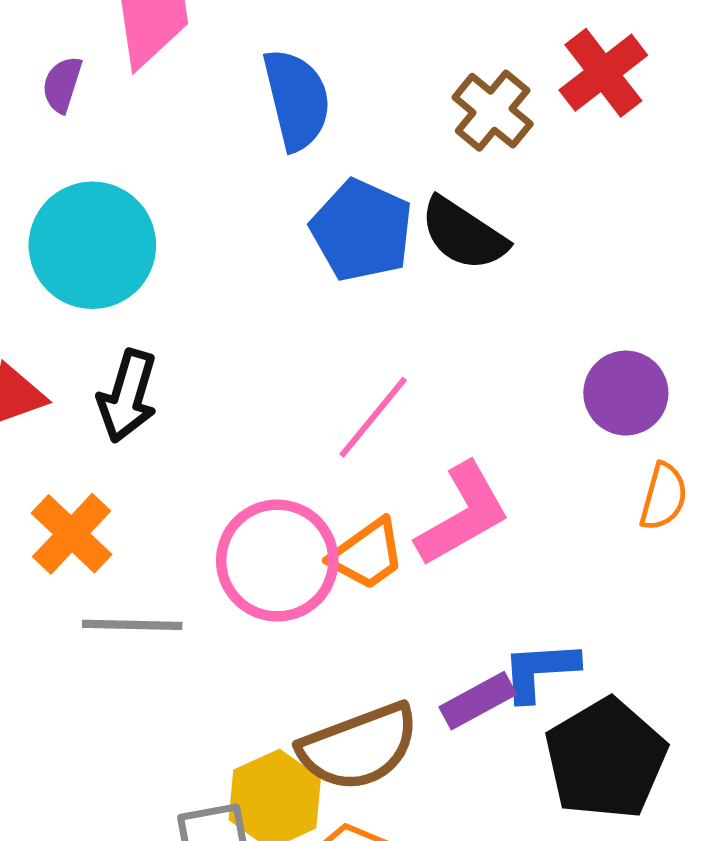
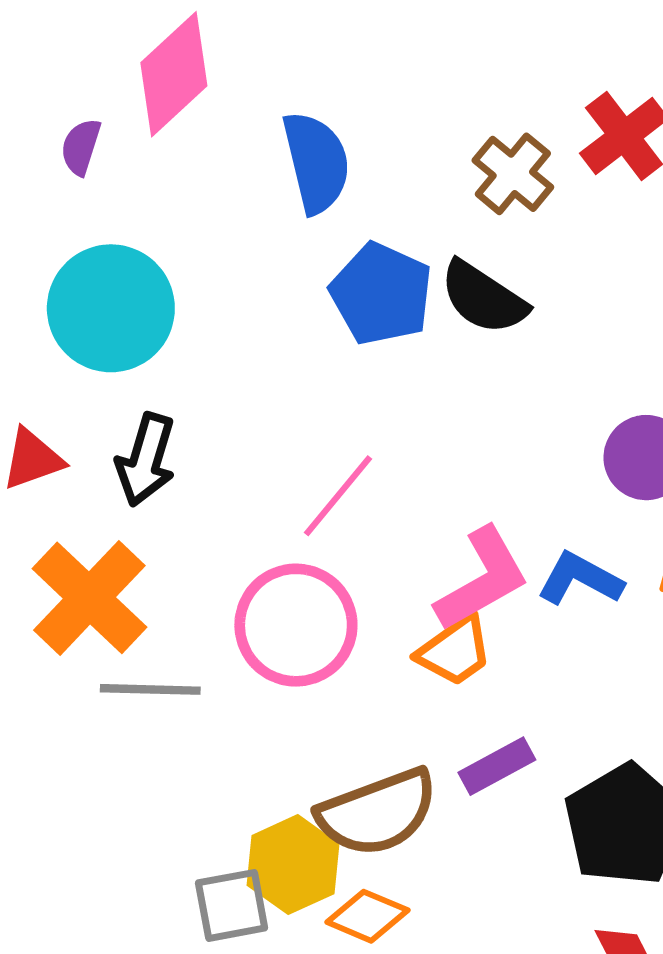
pink line: (373, 417) -> (338, 496), moved
orange cross: (72, 534) -> (89, 598), size x1.4
orange trapezoid: (367, 554) -> (455, 651), moved
blue L-shape: (540, 671) -> (580, 579), moved, turned 32

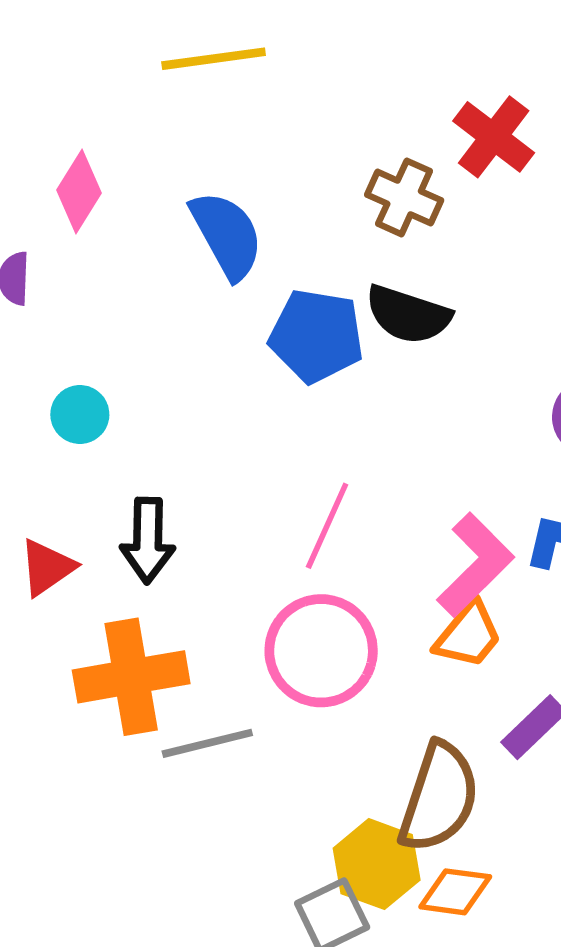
pink diamond: (174, 74) -> (79, 191), size x0.7
cyan circle: (111, 308) -> (80, 414), size x0.5
orange cross: (89, 598) -> (131, 677), turned -38
brown semicircle: (377, 812) -> (439, 797), turned -36

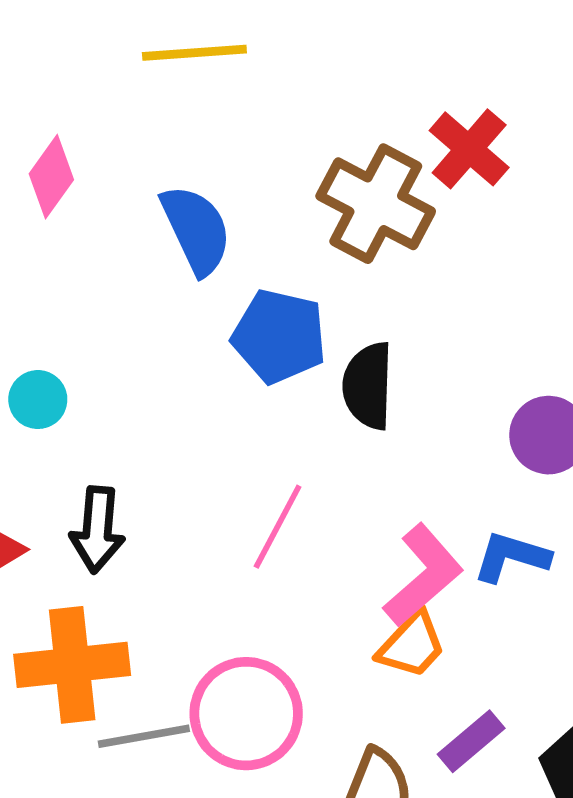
brown cross: (404, 197) -> (376, 204), size x1.5
black semicircle: (408, 315) -> (368, 386), moved, turned 70
pink circle: (321, 651) -> (246, 714), moved

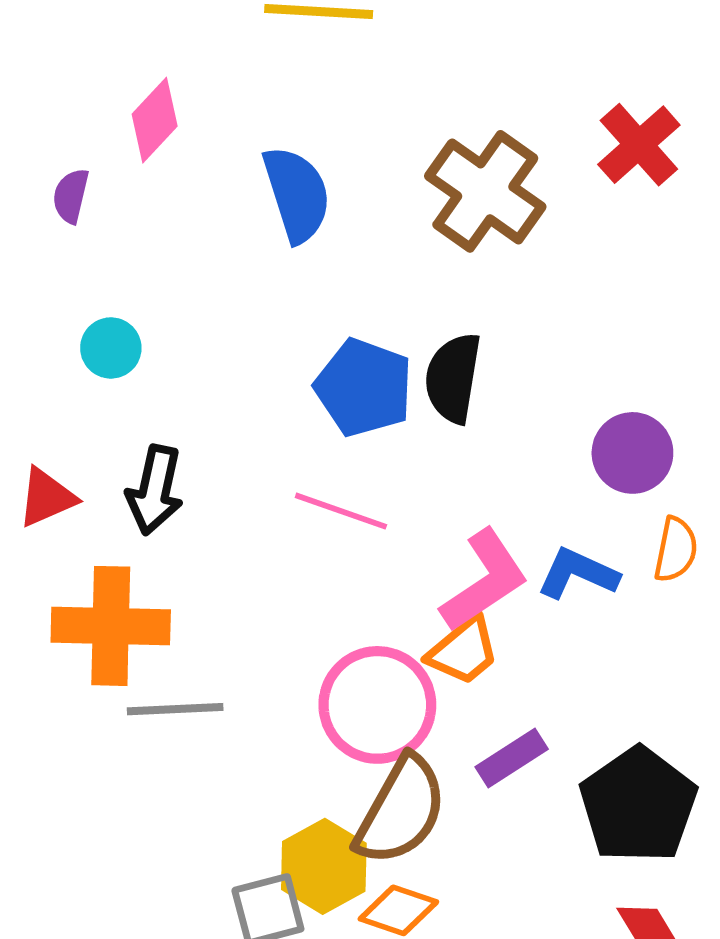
red cross: (469, 149) -> (639, 145), moved
blue pentagon: (279, 336) -> (364, 388), moved
pink line: (278, 527) -> (341, 511), turned 74
pink circle: (246, 714) -> (377, 705), moved

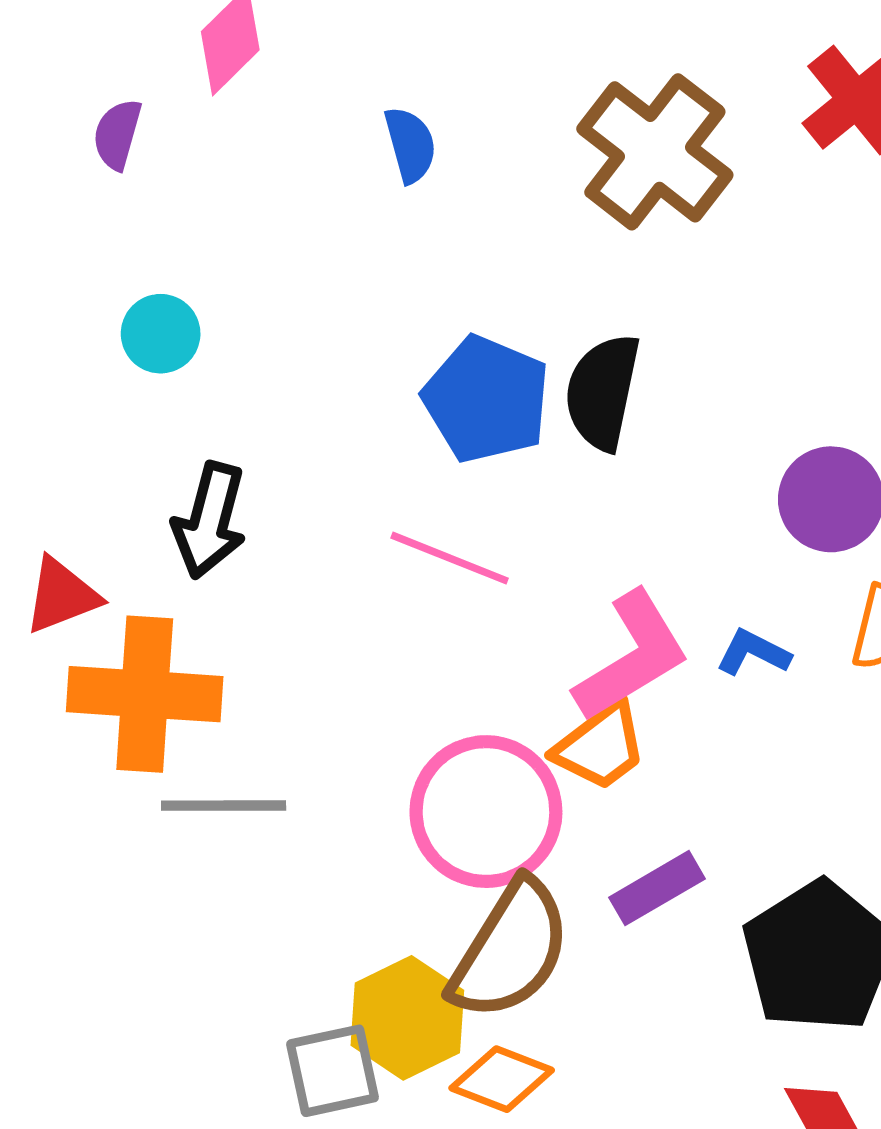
blue semicircle: (297, 194) -> (410, 145), size x0.6
red triangle: (47, 497) -> (62, 596), moved
blue L-shape: (578, 573) -> (753, 653), size x0.7

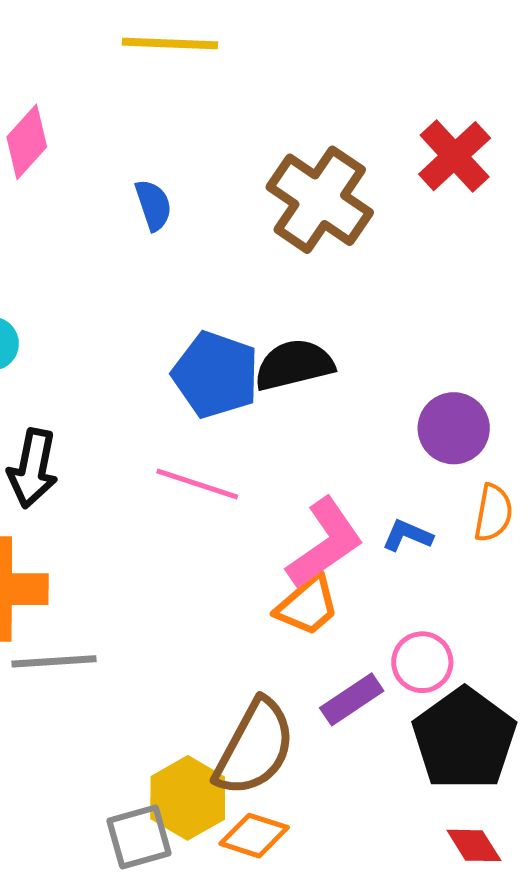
black semicircle: (602, 392) -> (294, 365), turned 68
pink circle: (486, 812) -> (422, 662), moved, size x0.6

